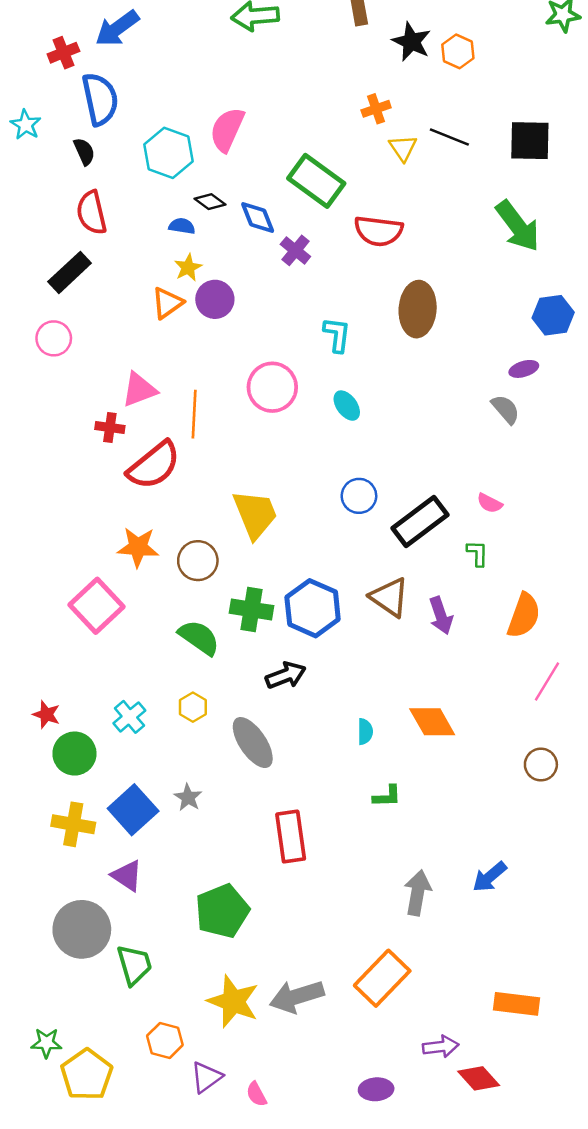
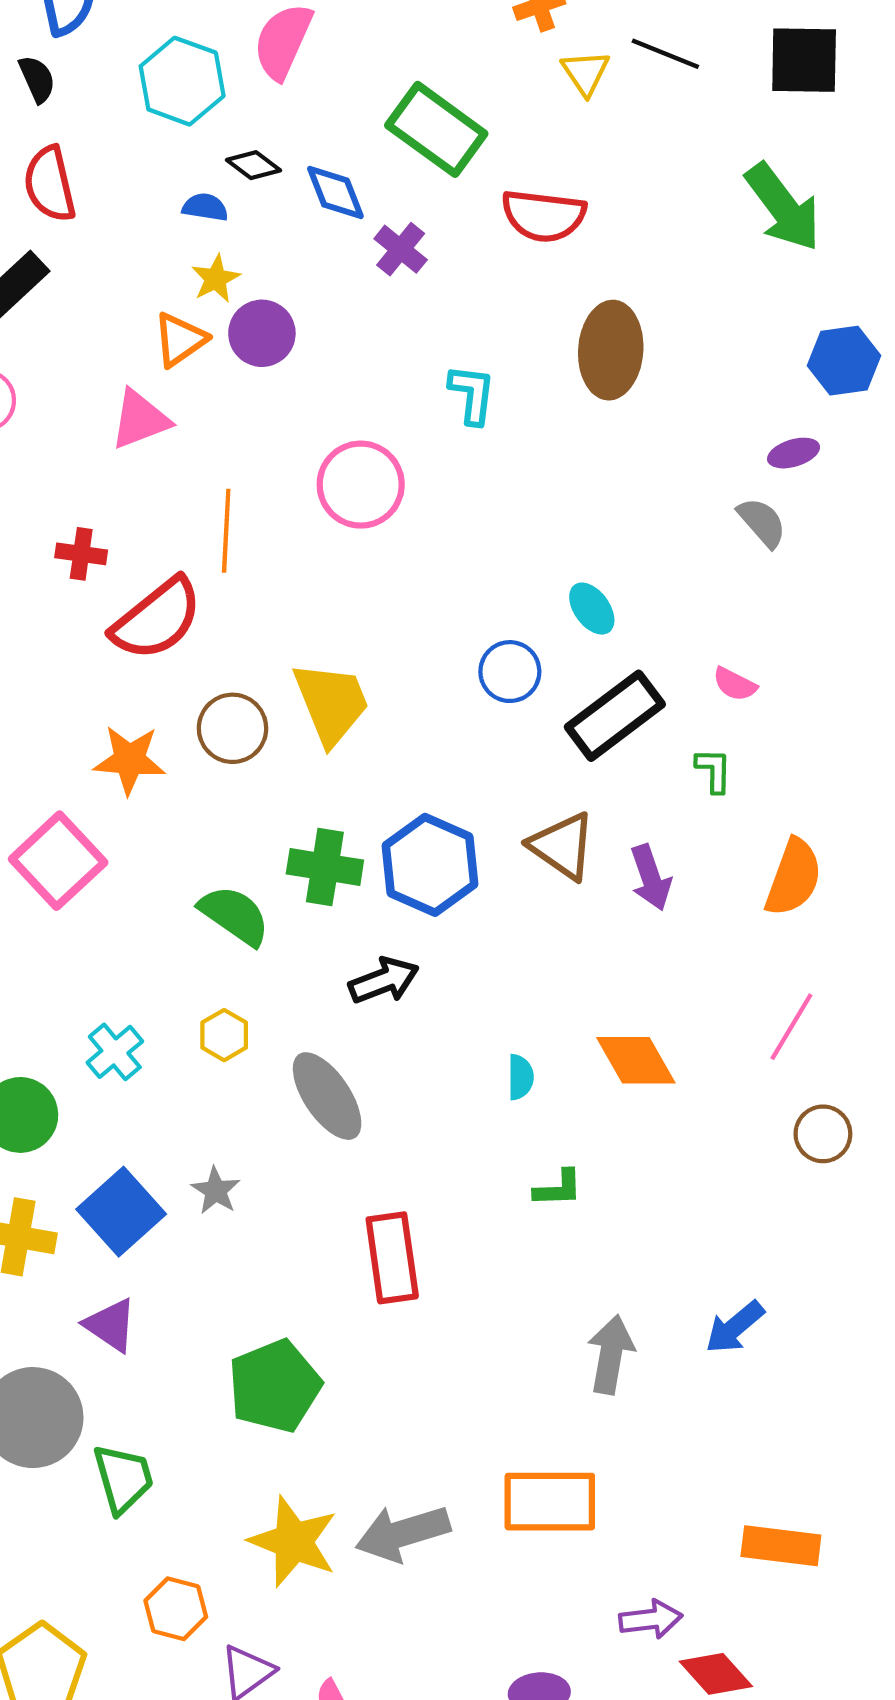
pink triangle: (139, 390) -> (140, 419), moved
cyan ellipse: (347, 406) -> (592, 609), moved
brown circle: (198, 561) -> (232, 728), moved
pink line: (547, 681) -> (791, 1027), moved
orange rectangle: (382, 978) -> (550, 1502), turned 46

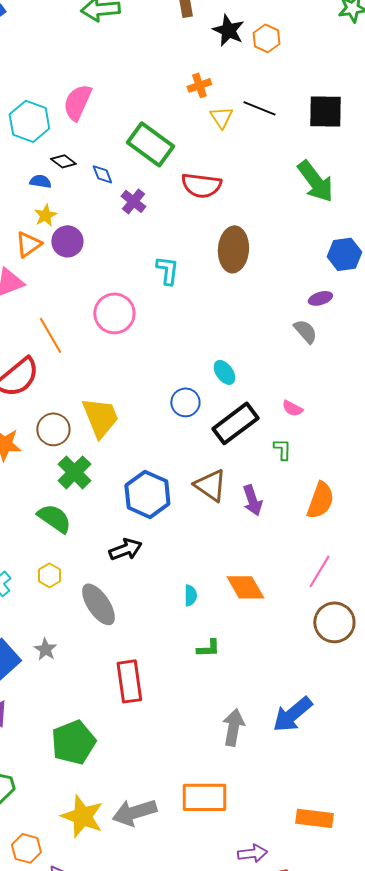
blue diamond: (335, 192) -> (102, 174), size x0.7
orange line: (226, 531) -> (50, 335), turned -33
green cross: (325, 867) -> (74, 472), moved, turned 36
brown circle: (823, 1134) -> (334, 622), size x1.5
blue arrow: (735, 1327) -> (292, 714), size x1.4

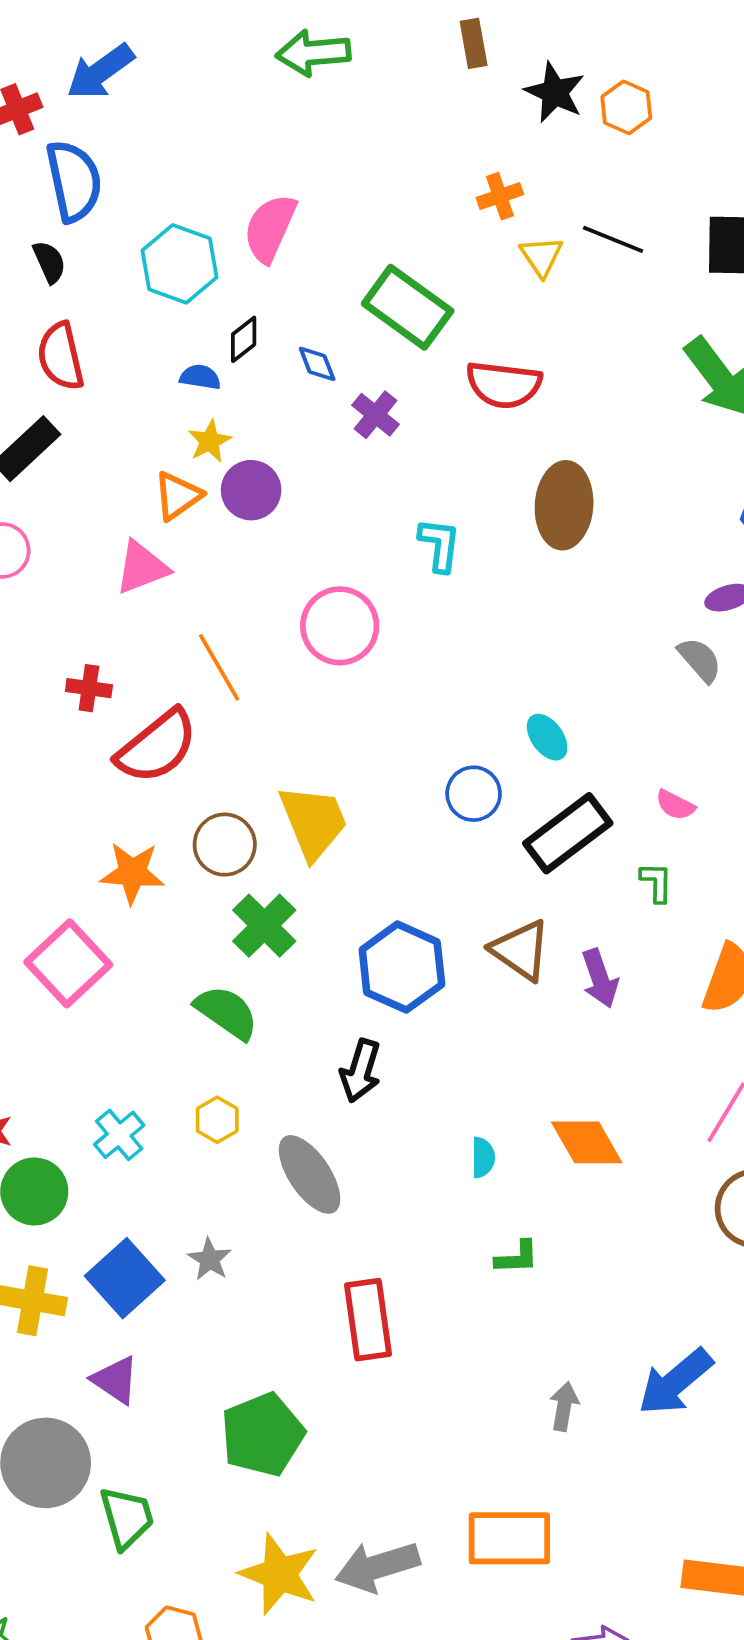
black diamond: (63, 161) -> (244, 339), turned -75
black arrow: (125, 549) -> (360, 1071), turned 128
gray arrow: (233, 727) -> (564, 1406), size x0.7

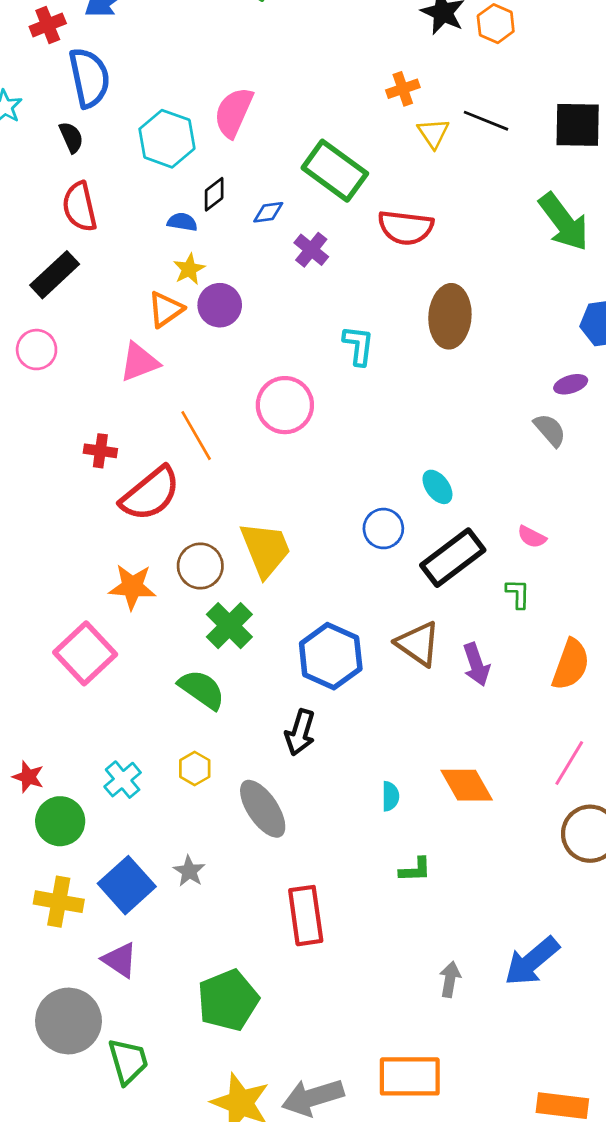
blue diamond: (317, 364) -> (268, 212), turned -76

